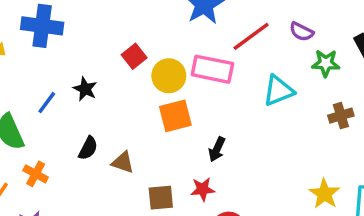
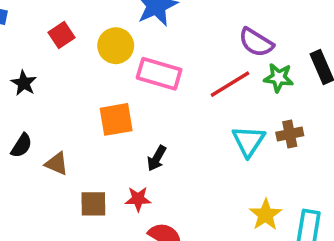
purple semicircle: (302, 32) -> (256, 42), size x1.4
red line: (251, 36) -> (230, 84), moved
red square: (134, 56) -> (61, 35), moved
yellow circle: (169, 76) -> (116, 46), moved
cyan triangle: (278, 91) -> (249, 141), moved, turned -40

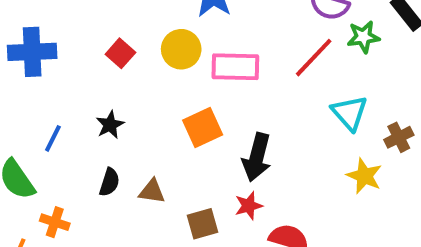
black star: (24, 83) -> (110, 125), moved, turned 30
brown cross: (290, 134) -> (399, 137), moved
black arrow: (157, 158) -> (257, 157), size x1.6
yellow star: (266, 215) -> (364, 176), moved

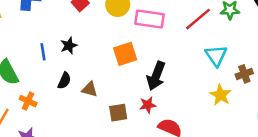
blue line: (53, 138) -> (43, 52), moved, turned -42

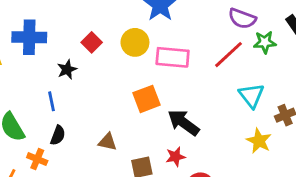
black star: (69, 46) -> (67, 69), moved
black arrow: (156, 76) -> (184, 123), turned 108
black semicircle: (64, 81) -> (58, 135), moved

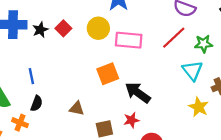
green star: (265, 42) -> (203, 44), moved
black star: (67, 69) -> (40, 30), moved

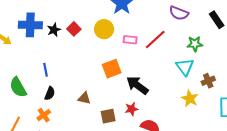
red line: (174, 38) -> (155, 39), moved
pink rectangle: (129, 40) -> (130, 40), size x0.6
orange cross: (20, 123) -> (44, 115), moved, turned 32

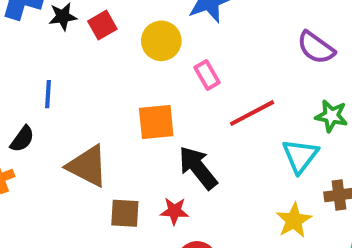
red line: (155, 39) -> (252, 113), moved
pink rectangle: (130, 40) -> (207, 75), turned 40
blue line: (46, 70) -> (48, 94), moved
brown triangle: (84, 98) -> (87, 166), size x1.6

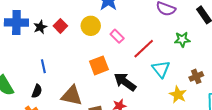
cyan triangle: (300, 156) -> (161, 69), moved

